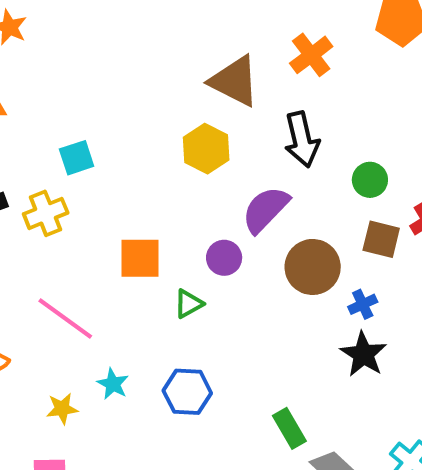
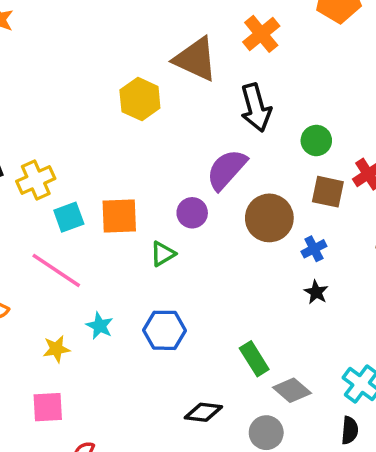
yellow hexagon: (206, 149) -> (140, 99), moved
cyan square: (77, 158) -> (69, 217), moved
black star: (363, 354) -> (316, 292), size x0.6

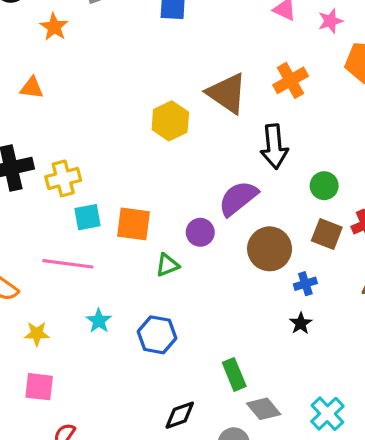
pink line: (56, 270) -> (68, 264), turned -36
yellow star: (56, 349) -> (37, 334), moved
black diamond: (203, 412) -> (180, 415), turned -36

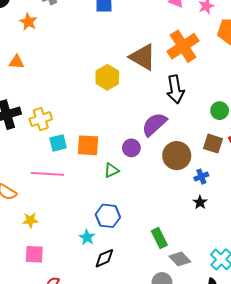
orange cross: (291, 80) -> (183, 46), size x1.4
green circle: (324, 186) -> (220, 111), moved
cyan star: (99, 321) -> (87, 237), moved
black diamond: (180, 415) -> (104, 258), moved

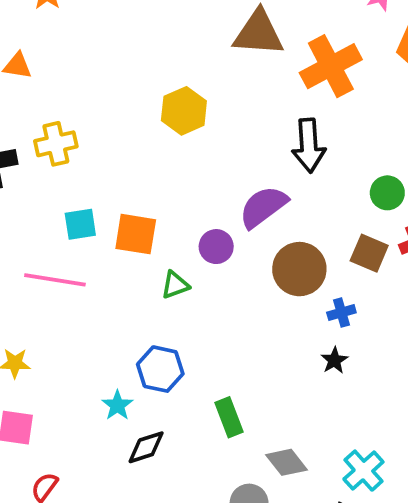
brown triangle: (143, 57) -> (258, 33), moved, turned -32
yellow cross: (41, 119) -> (56, 144), moved
green rectangle: (159, 238) -> (229, 417), moved

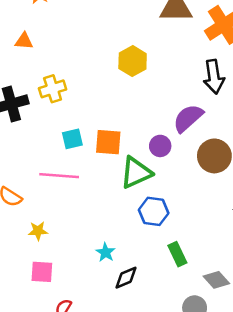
green triangle: (175, 285) -> (136, 173), size x1.8
blue hexagon: (160, 369) -> (154, 211), moved

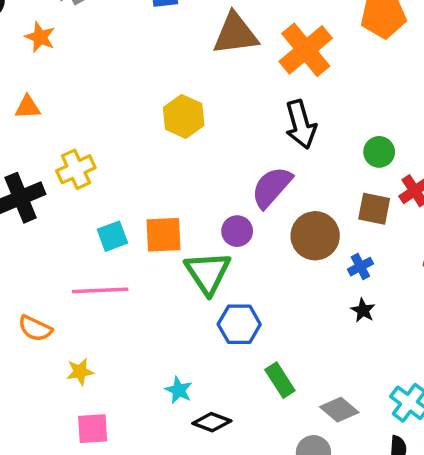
green triangle: (136, 173) -> (208, 273), turned -32
black diamond: (126, 278) -> (212, 422), turned 50

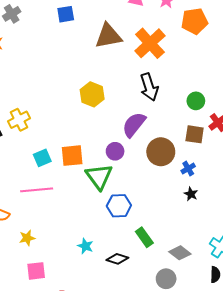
yellow hexagon: (184, 116) -> (92, 94), moved
black diamond: (212, 422) -> (117, 259), moved

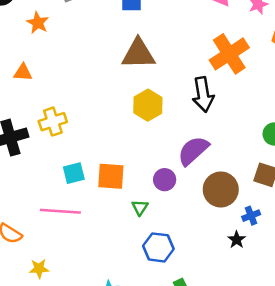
brown triangle: (108, 36) -> (138, 54), moved
black arrow: (149, 87) -> (203, 94), moved
green triangle: (99, 176) -> (140, 207), size x0.5
black star: (191, 194) -> (237, 240), moved

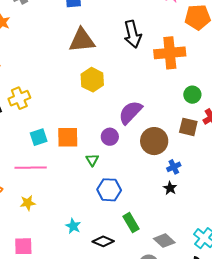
orange cross: (229, 54) -> (170, 53), moved, turned 32
black arrow: (203, 94) -> (133, 34), moved
blue cross: (251, 216) -> (174, 167), moved
black star: (237, 240) -> (170, 188), moved
yellow star: (39, 269) -> (28, 203), moved

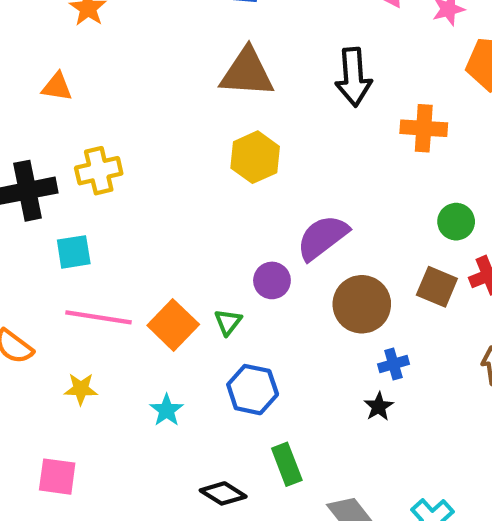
orange cross: (170, 53) -> (424, 128), size x0.7
cyan square: (39, 137) -> (74, 252), moved
orange square: (68, 137) -> (173, 325), moved, turned 35
cyan star: (73, 226) -> (167, 410), moved

